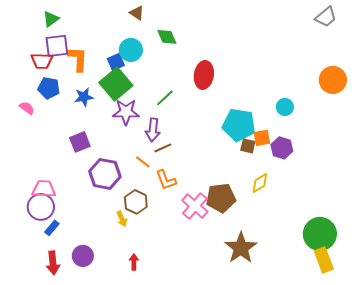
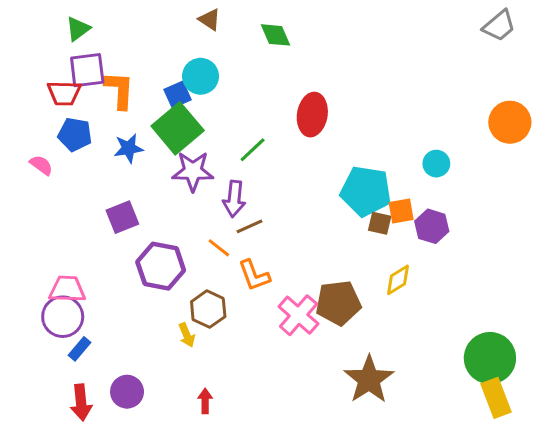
green diamond: (167, 37) -> (276, 35), moved

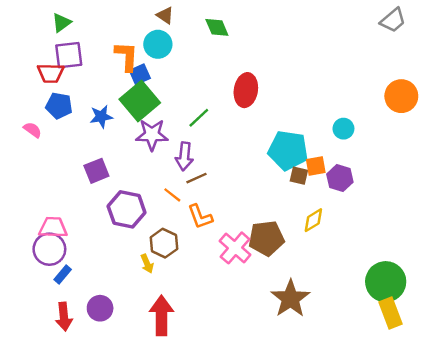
cyan circle: (201, 76) -> (158, 44), moved
orange L-shape: (119, 90) -> (127, 56), moved
red arrow: (205, 401) -> (161, 315), size x2.0

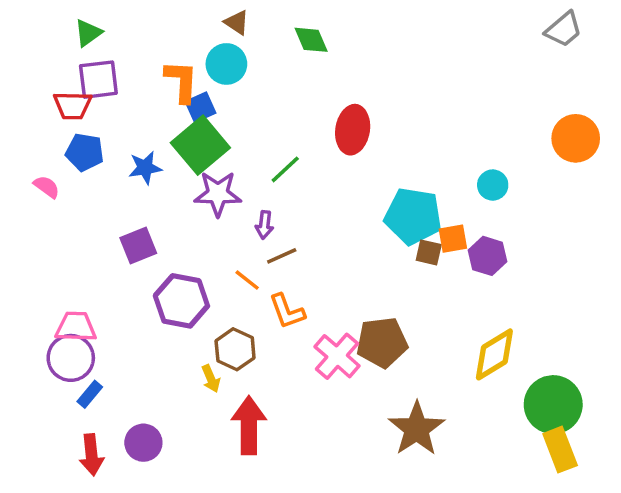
purple arrow: (184, 156) -> (264, 225), size x0.7
yellow diamond: (313, 220) -> (494, 354), moved, size x1.5
red arrow: (161, 315) -> (249, 425), moved

